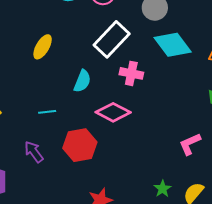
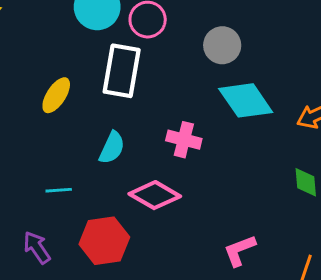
white rectangle: (112, 39) -> (122, 71), moved, turned -36
pink L-shape: (190, 144) -> (240, 250), moved

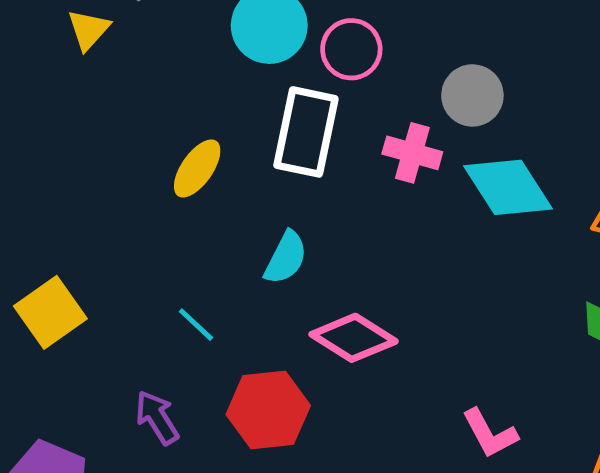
pink cross: (184, 140) -> (412, 153), moved
cyan line: (59, 190) -> (196, 325), turned 45
pink L-shape: (240, 250) -> (490, 433), turned -99

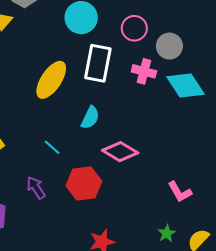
pink circle: (351, 49) -> (134, 28), moved
yellow ellipse: (197, 168) -> (51, 80), size x1.5

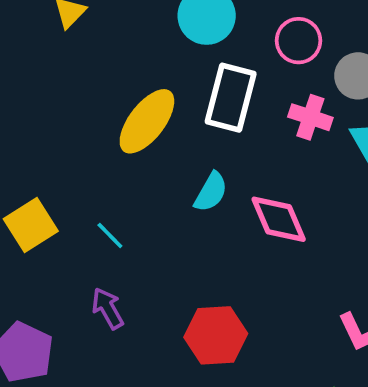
cyan line: (52, 147) -> (110, 235), moved
pink diamond: (120, 152) -> (279, 219), moved, turned 32
red hexagon: (84, 183) -> (216, 335), moved

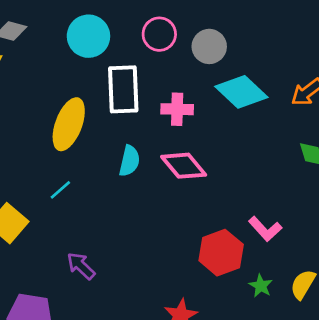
pink cross: (310, 117) -> (177, 109), moved
cyan line: (110, 235) -> (60, 190), moved, turned -70
red hexagon: (216, 335) -> (221, 253), moved

